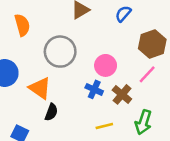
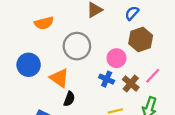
orange semicircle: (22, 25) -> (44, 23), turned 90
brown hexagon: (152, 44) -> (141, 40), moved
pink line: (147, 74) -> (153, 76), moved

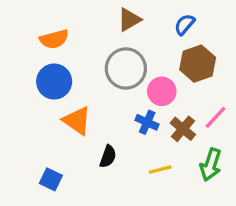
gray circle: (77, 46) -> (126, 68), moved
blue circle: (29, 65) -> (54, 82), moved
black semicircle: (69, 99) -> (108, 157), moved

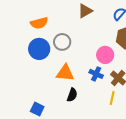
gray circle: (126, 68) -> (62, 42), moved, size x0.7
orange triangle: (77, 121) -> (65, 73), moved, turned -30
yellow line: (160, 170) -> (112, 98), moved, turned -64

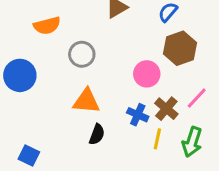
blue circle: (39, 49) -> (20, 75), moved
blue cross: (96, 74) -> (138, 115), moved
blue square: (37, 109) -> (29, 156), moved

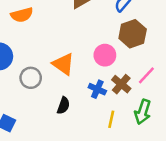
gray circle: (82, 54) -> (31, 78), moved
orange triangle: (86, 101) -> (63, 64), moved, turned 30
yellow line: (157, 139) -> (111, 119), moved

